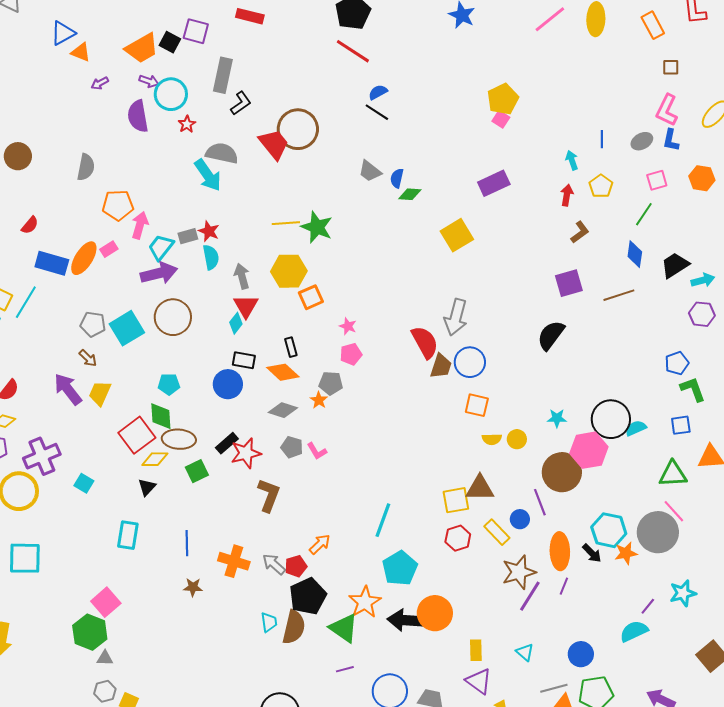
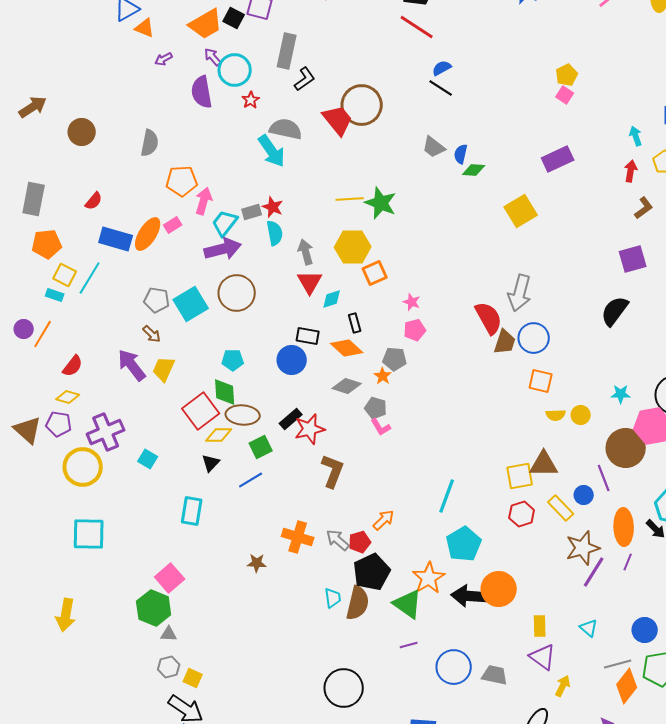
purple arrow: (149, 81) -> (213, 57), turned -150
yellow pentagon: (503, 99) -> (567, 75), size x0.7
cyan diamond: (236, 323) -> (332, 299), moved, turned 35
gray pentagon: (292, 447) -> (376, 408), moved
blue line: (187, 543) -> (251, 480), moved, turned 60

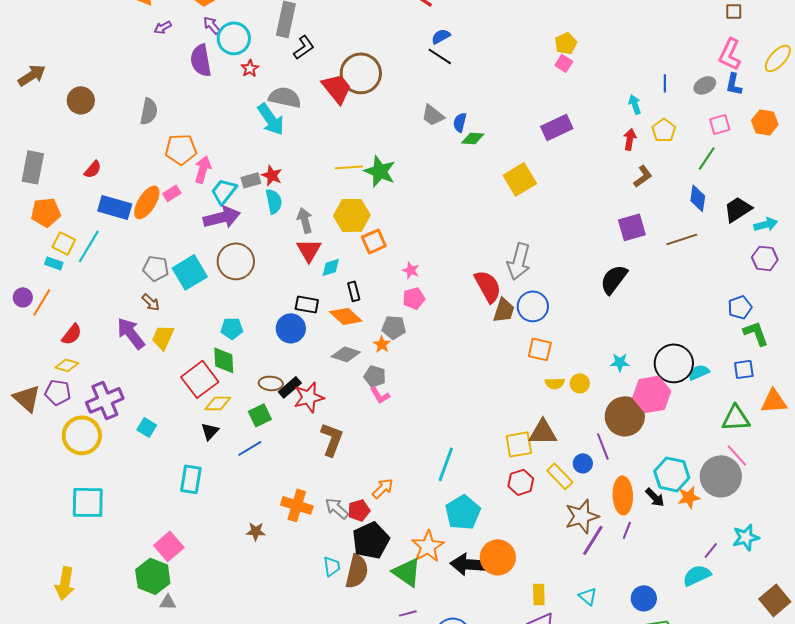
brown ellipse: (243, 415) -> (271, 383), moved, size x0.7

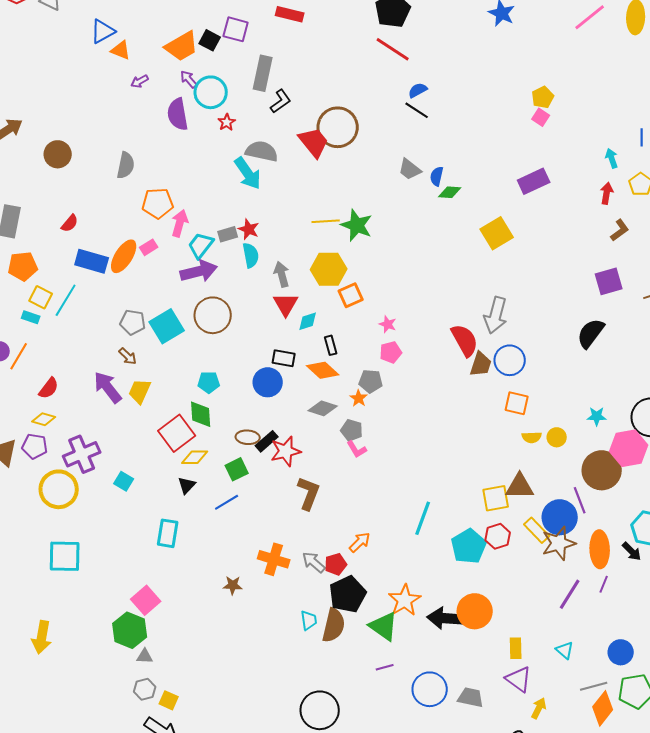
blue circle: (583, 463) -> (560, 517), size x1.8
cyan pentagon: (463, 512) -> (469, 546), moved
brown star: (582, 516) -> (559, 543), moved

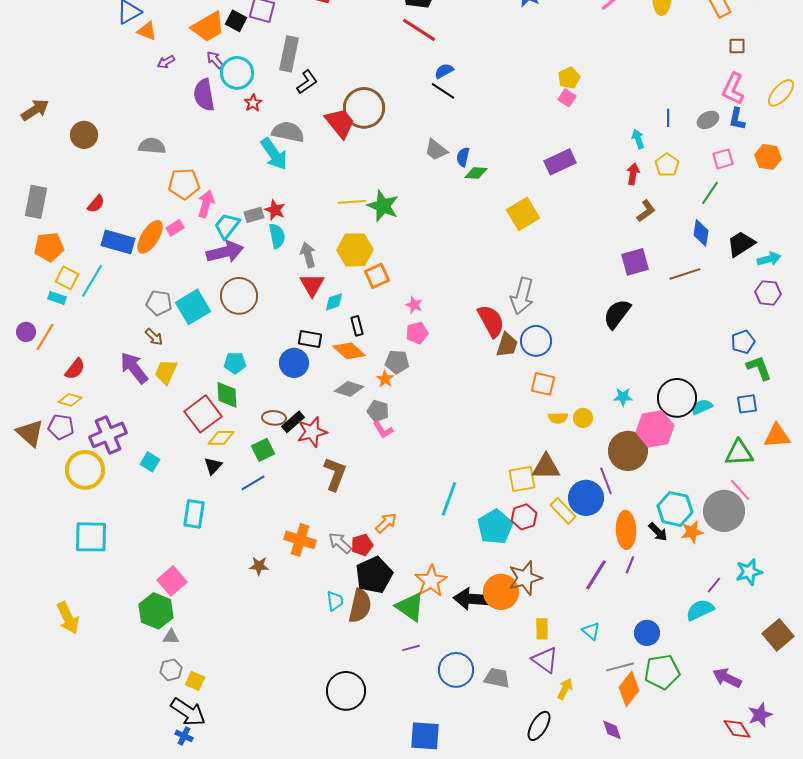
gray semicircle: (126, 165) -> (152, 146), turned -96
brown star: (559, 543) -> (525, 578), moved
yellow arrow: (42, 637) -> (68, 618), turned -36

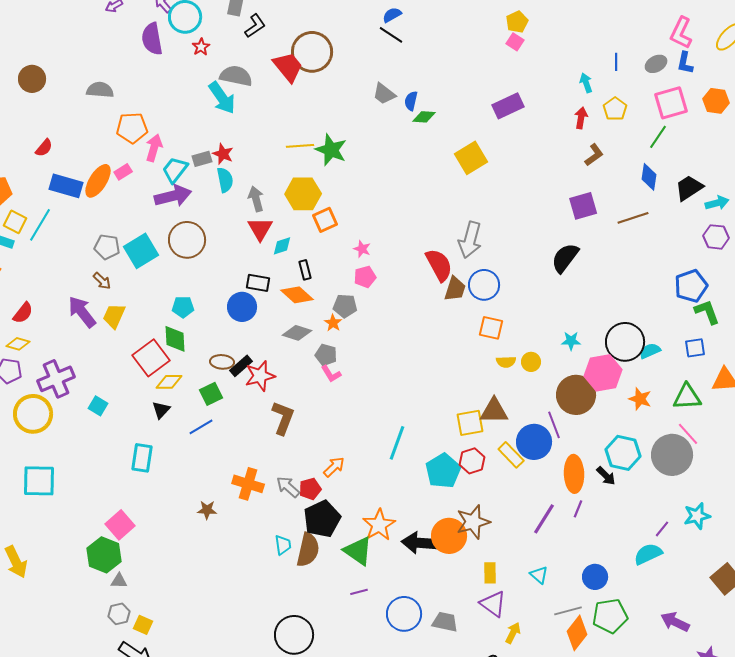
pink square: (723, 159) -> (671, 103), size x1.6
blue pentagon: (743, 342) -> (691, 286), size x1.4
orange star: (692, 532) -> (640, 399), moved, turned 30

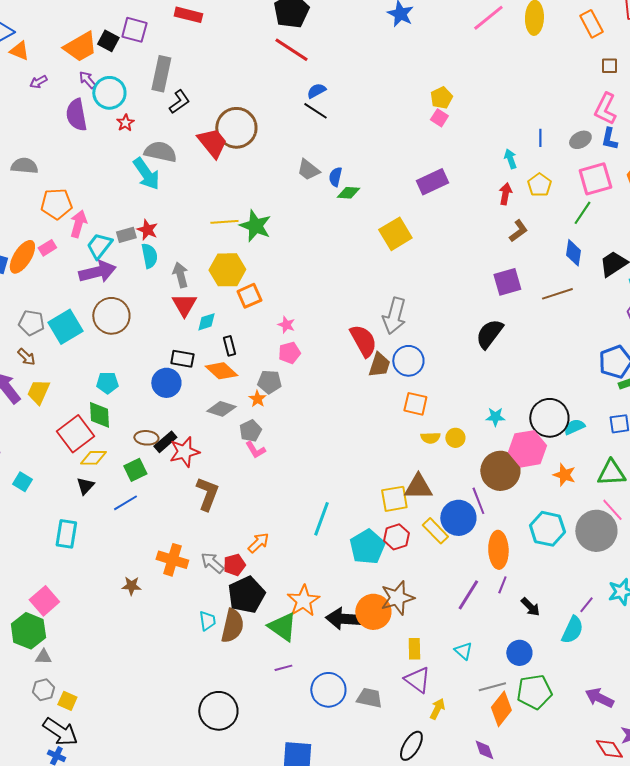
gray pentagon: (326, 355) -> (250, 431), turned 30
black arrow: (606, 476) -> (530, 607), moved
cyan semicircle: (648, 554) -> (572, 630), turned 140

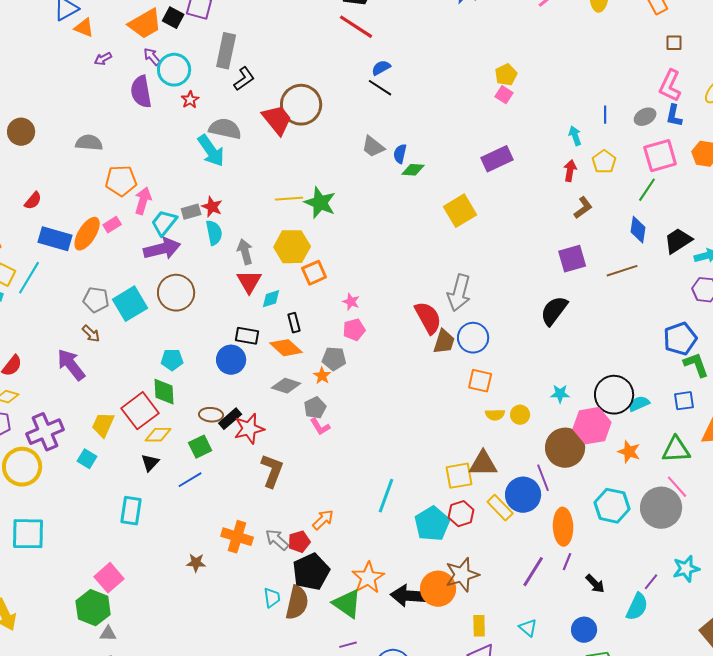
yellow trapezoid: (38, 392) -> (103, 425), moved

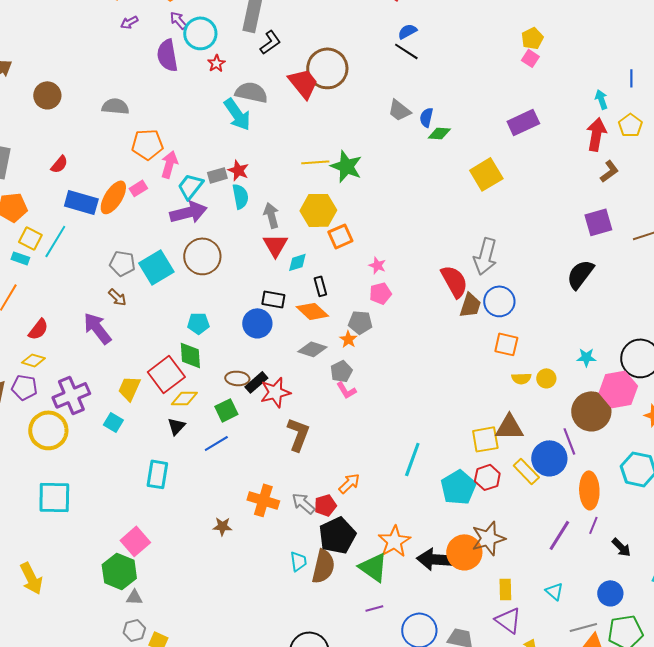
red arrow: (570, 171) -> (596, 134), size x1.5

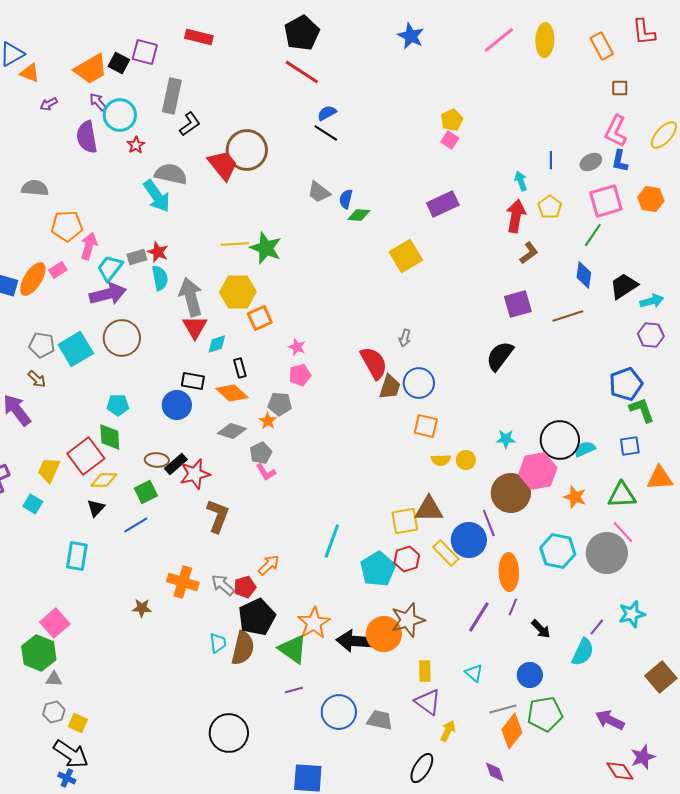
gray arrow: (271, 215) -> (191, 297), size x1.5
gray arrow: (485, 256) -> (405, 338), size x0.5

